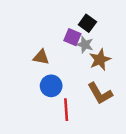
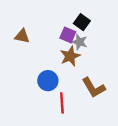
brown triangle: (41, 57) -> (22, 36), moved
brown star: (100, 60) -> (70, 56), moved

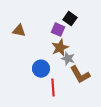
gray star: (79, 42) -> (68, 59), moved

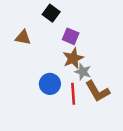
black square: (70, 19) -> (51, 13), moved
red line: (53, 88) -> (73, 94), moved

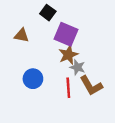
purple square: (71, 36) -> (66, 34), size x1.5
blue circle: (50, 84) -> (33, 79), moved

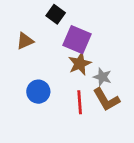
brown triangle: (22, 35) -> (25, 41), turned -35
gray star: (77, 67) -> (102, 77), moved

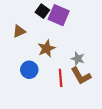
purple square: (77, 40) -> (59, 15), moved
brown star: (80, 64) -> (46, 49), moved

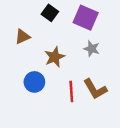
purple square: (59, 15) -> (86, 18), moved
gray star: (78, 59) -> (92, 49), moved

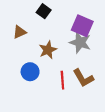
purple square: (86, 18) -> (82, 26), moved
gray star: (92, 49) -> (80, 43), size x1.5

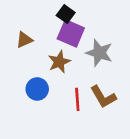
black square: (44, 11) -> (66, 14), moved
purple square: (82, 26) -> (71, 33), moved

